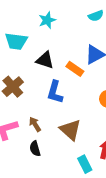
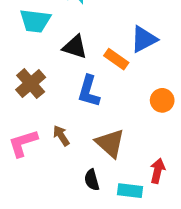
black semicircle: (35, 149) -> (92, 180), moved
cyan rectangle: (85, 164) -> (130, 191), turned -56

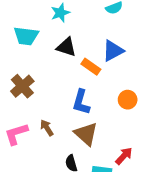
black triangle: (75, 47) -> (66, 47), moved
blue L-shape: (89, 91) -> (81, 102), moved
red arrow: (158, 171) -> (124, 156), turned 30

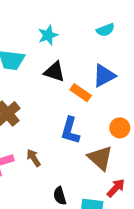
brown triangle: (86, 134) -> (100, 158), moved

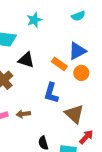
black triangle: (54, 72) -> (26, 60), moved
orange circle: (120, 128) -> (81, 73), moved
brown arrow: (34, 158) -> (23, 114), turned -64

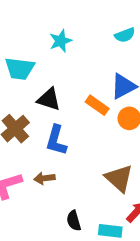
blue L-shape: (51, 93) -> (56, 140), moved

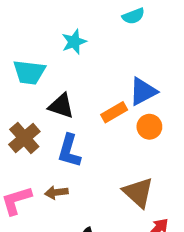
cyan semicircle: (125, 35) -> (133, 16), moved
orange rectangle: (97, 105) -> (114, 112), turned -65

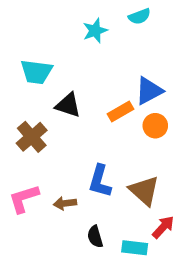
cyan star: (74, 42) -> (95, 31), moved
blue L-shape: (69, 151) -> (100, 181), moved
brown arrow: (56, 192) -> (65, 203), moved

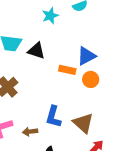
black triangle: (68, 105) -> (36, 51), moved
orange rectangle: (120, 111) -> (67, 70), turned 42

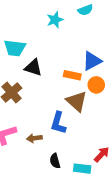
black triangle: (36, 51) -> (33, 68), moved
brown triangle: (83, 123) -> (77, 101), moved

